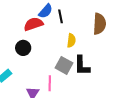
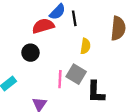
black L-shape: (82, 66) -> (96, 92), moved
pink line: (50, 83) -> (60, 79), moved

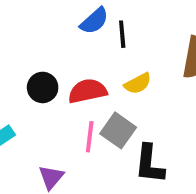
red semicircle: (43, 26) -> (88, 91), moved
yellow semicircle: (85, 46) -> (138, 84), turned 49

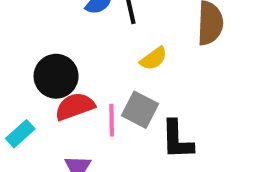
black circle: (43, 87) -> (56, 76), size x1.4
red semicircle: (88, 91) -> (75, 106), moved

